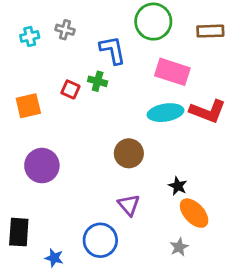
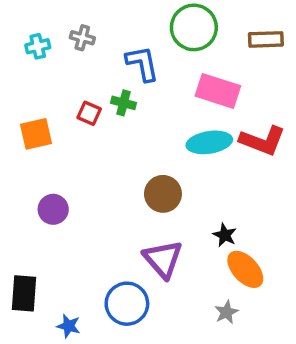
purple circle: (42, 166) -> (53, 209), size x0.7
purple triangle: (129, 205) -> (163, 259), size x1.4

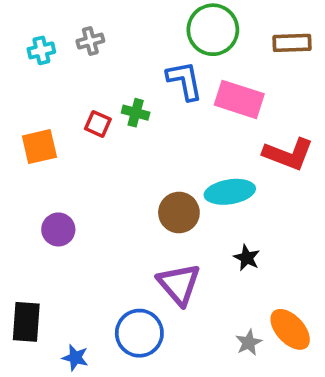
gray cross: (82, 38) -> (90, 41), turned -30
blue L-shape: (142, 63) -> (185, 81), moved
cyan ellipse: (209, 142) -> (230, 192), moved
orange ellipse: (245, 269) -> (290, 329), moved

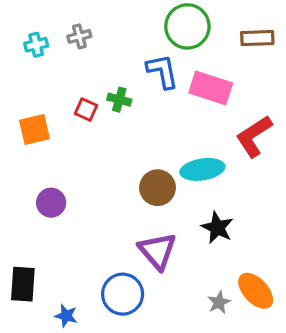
red L-shape: (288, 154) -> (254, 136), turned 126
black star: (247, 258) -> (217, 228), size x1.4

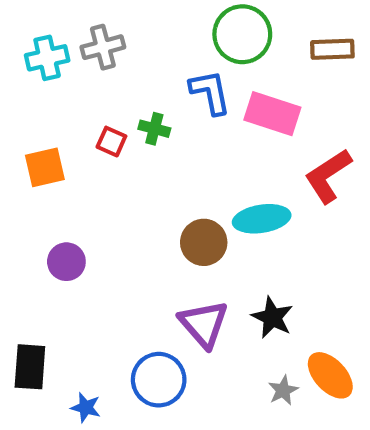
gray cross: (79, 36) -> (103, 47), size x1.4
cyan cross: (36, 45) -> (47, 58), size x1.4
black star: (217, 228) -> (272, 317), moved

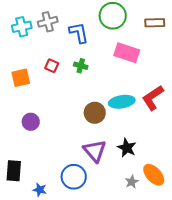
blue L-shape: (210, 92) -> (79, 33), moved
green cross: (154, 129) -> (81, 66), moved
red L-shape: (328, 176) -> (153, 98), moved

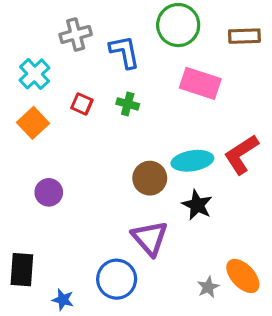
cyan cross: (22, 27) -> (35, 74), moved, turned -30
orange square: (21, 78) -> (33, 123), turned -30
black star: (127, 148) -> (197, 205), moved

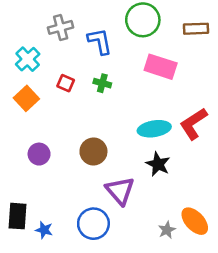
brown circle: (150, 178) -> (93, 151), moved
blue star: (63, 300) -> (44, 230), moved

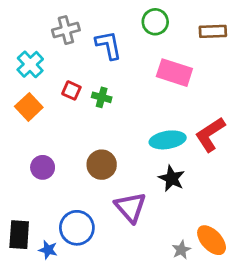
green circle: (143, 20) -> (155, 22), size x0.7
green cross: (102, 83) -> (102, 97), moved
blue circle: (93, 224) -> (77, 228), moved

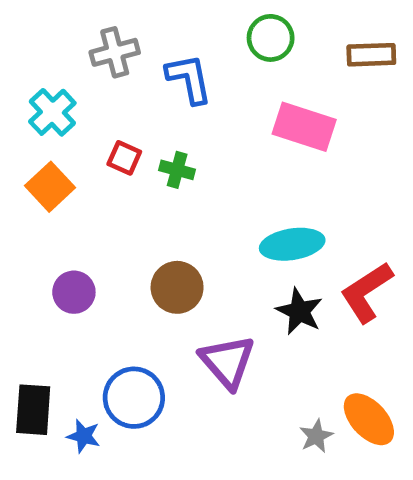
red L-shape: (210, 134) -> (367, 292), moved

